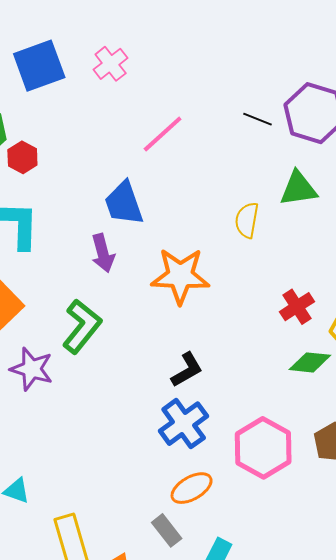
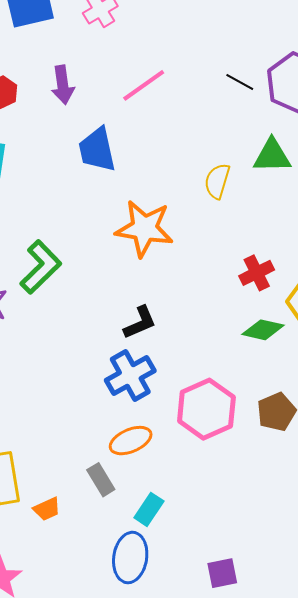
purple arrow: (103, 253) -> (63, 85), moved

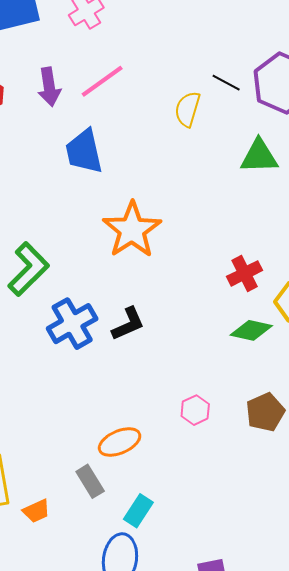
pink line: (144, 85) -> (102, 81), moved
yellow semicircle: (217, 181) -> (187, 109), moved
orange star: (144, 228) -> (132, 230), turned 30
blue cross: (130, 376) -> (72, 324), moved
pink hexagon: (206, 409) -> (195, 410), size x0.5

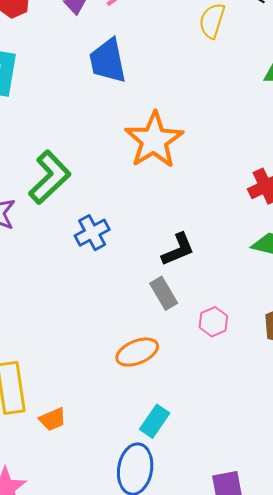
blue cross: (72, 324) -> (92, 233), size x0.7
black L-shape: (128, 324) -> (178, 249), moved
gray rectangle: (90, 481) -> (164, 293), moved

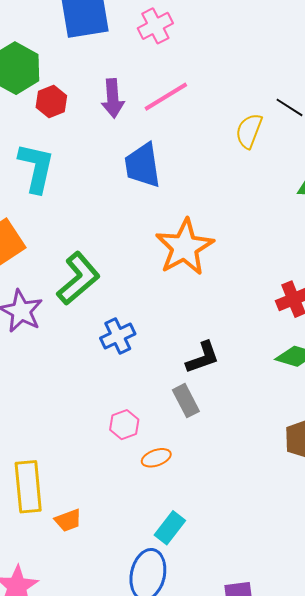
pink hexagon: (213, 322) -> (124, 425), moved
orange ellipse: (137, 352) -> (156, 458), size x0.7

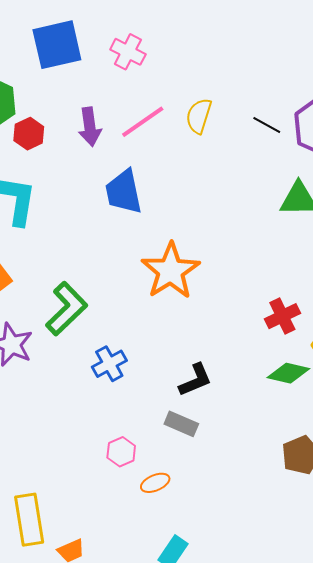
pink cross: (155, 26) -> (128, 52), turned -32
yellow semicircle: (249, 131) -> (199, 116), moved
gray rectangle: (186, 401) -> (181, 424), turned -36

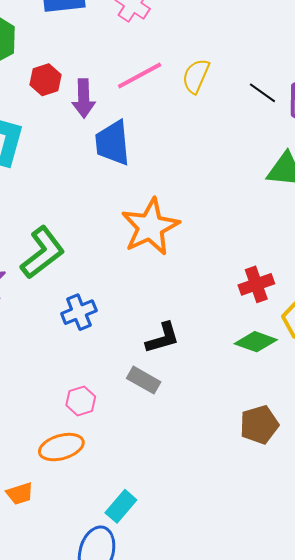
purple arrow: (90, 127) -> (84, 98), moved
red hexagon: (29, 134) -> (45, 80), moved
orange ellipse: (155, 483) -> (61, 447), moved, size x1.5

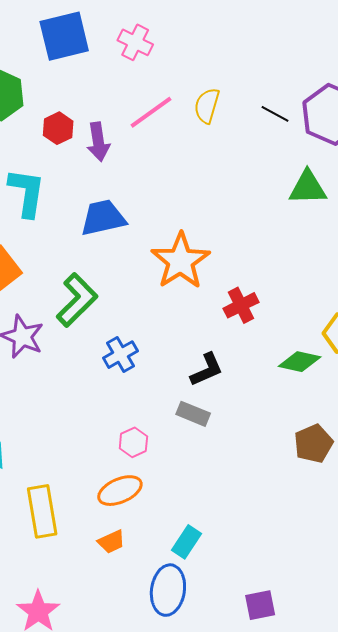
blue trapezoid: (113, 143) -> (103, 218), moved, turned 90
red cross: (256, 284) -> (241, 305), moved
orange trapezoid: (20, 494) -> (111, 542), moved

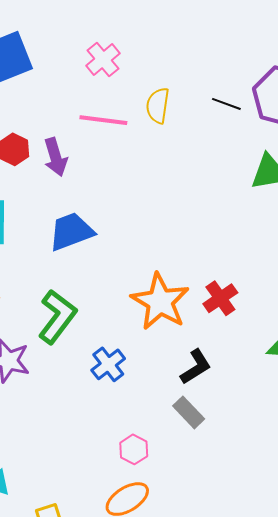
pink cross: (135, 42) -> (103, 59), moved, turned 32
pink line: (151, 112) -> (103, 120), turned 51
orange star: (181, 261) -> (160, 302), moved
gray rectangle: (193, 414) -> (189, 412), turned 32

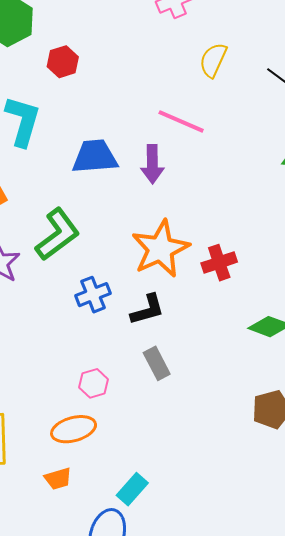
pink line: (103, 120) -> (181, 121), moved
purple arrow: (56, 157) -> (152, 164), moved
black L-shape: (196, 367) -> (148, 310), moved

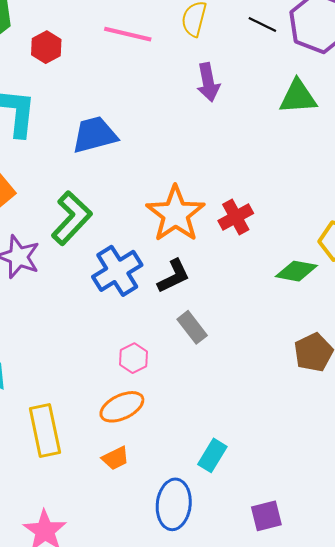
pink line: (181, 121) -> (128, 34), moved
purple arrow: (152, 164) -> (208, 82), moved
blue cross: (93, 295) -> (117, 271), size x1.4
cyan rectangle: (132, 489) -> (212, 455), moved

